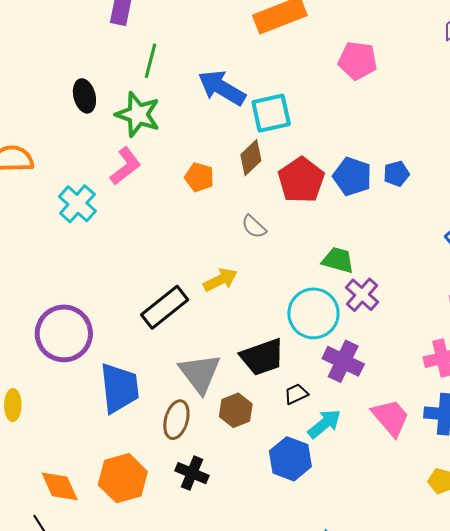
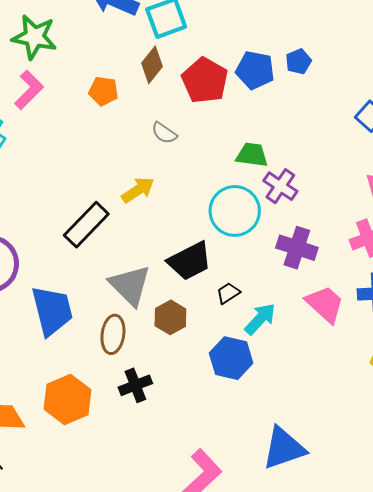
purple cross: (343, 361) -> (297, 248), moved
black cross: (192, 473) -> (135, 385), turned -36

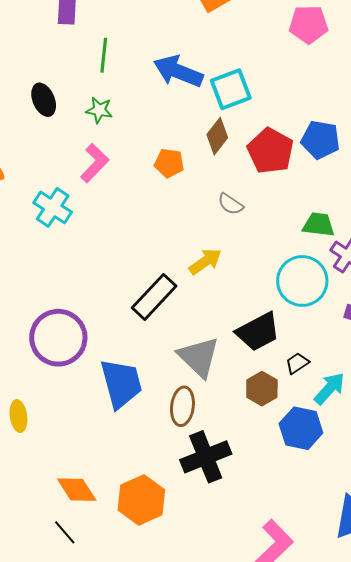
green star: (34, 37) -> (99, 110), size x0.6
brown hexagon: (170, 317) -> (262, 389), moved
black cross: (135, 385) -> (206, 457), size x1.5
orange hexagon: (68, 399) -> (141, 500), moved

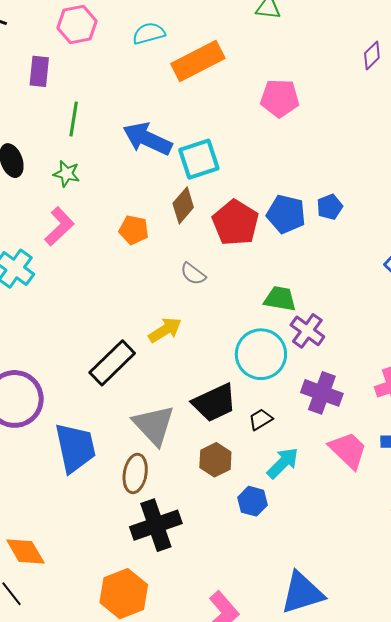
black trapezoid: (297, 363) -> (261, 419), moved
blue hexagon: (301, 428) -> (252, 501), size x0.7
orange hexagon: (141, 500) -> (124, 594), moved

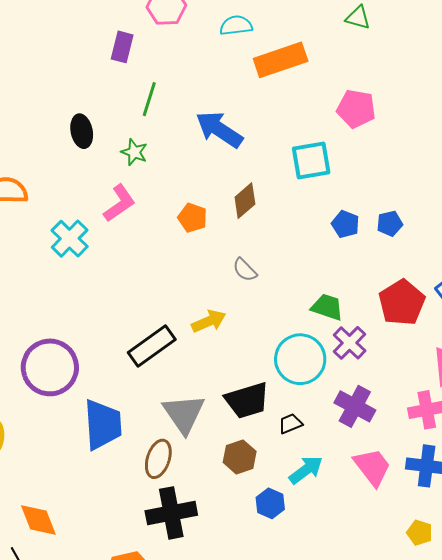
cyan square: (199, 159) -> (311, 160), moved
blue pentagon: (286, 214) -> (345, 224), size x0.7
red pentagon: (236, 223) -> (402, 303), moved

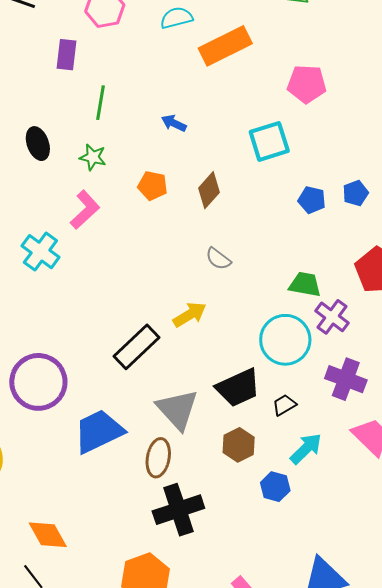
blue arrow: (219, 129) -> (174, 123), size x0.5
orange pentagon: (192, 218) -> (153, 186), moved
blue trapezoid: (103, 425) -> (99, 431), turned -104

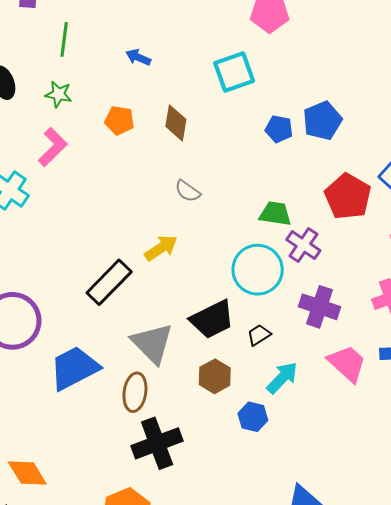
brown diamond: (209, 190) -> (176, 123), turned -30
blue pentagon: (355, 193) -> (322, 121), size x1.5

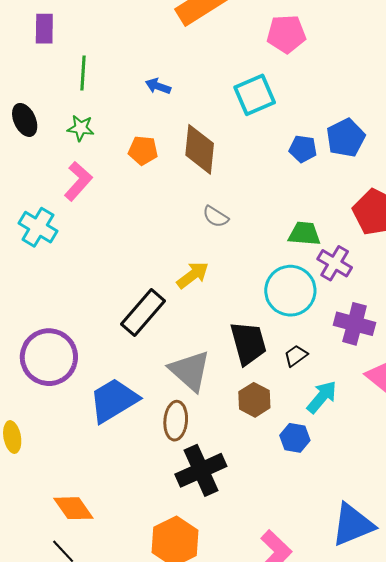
brown diamond: (176, 123) -> (200, 149), size x1.4
black trapezoid: (212, 319) -> (248, 343), turned -75

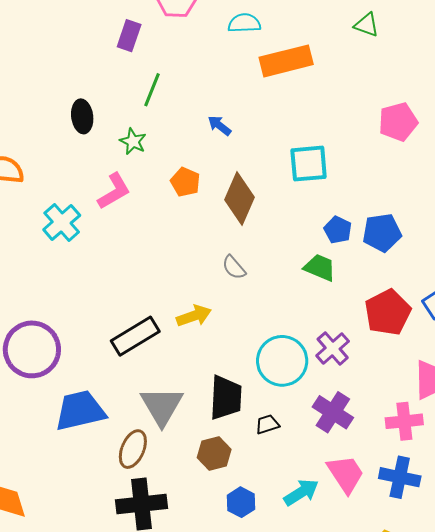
pink pentagon: (286, 34) -> (398, 122), moved, turned -30
green trapezoid: (304, 234) -> (320, 268), moved
cyan arrow: (322, 397) -> (301, 492), moved

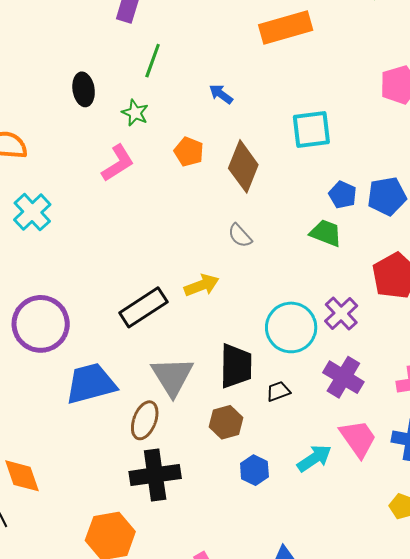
cyan cross: (62, 223) -> (32, 212), moved

